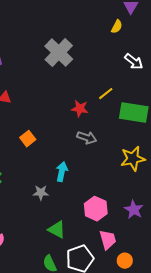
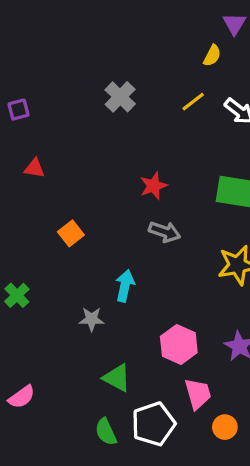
gray cross: (59, 53) -> (120, 97), size x0.7
yellow line: (106, 94) -> (193, 102), moved
red star: (80, 109) -> (153, 186), turned -30

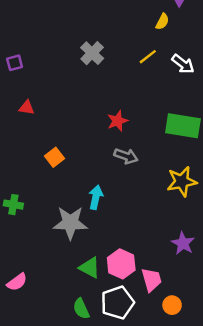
green cross: (17, 295) -> (13, 205), turned -36
gray star: (92, 319) -> (70, 223), size x1.8
pink hexagon: (179, 345) -> (121, 264), moved

